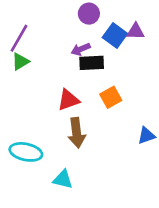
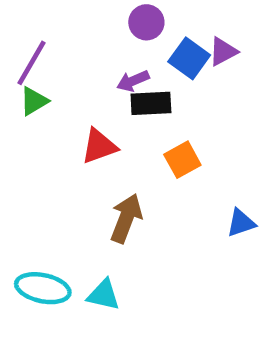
purple triangle: (135, 31) -> (223, 52), turned -30
red triangle: (68, 100) -> (99, 146), moved
brown arrow: (77, 133) -> (126, 218), turned -152
cyan ellipse: (26, 152) -> (43, 288), moved

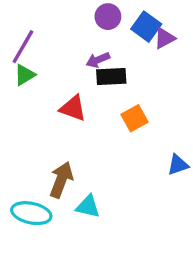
blue square: (189, 58) -> (146, 27), moved
red triangle: (99, 146) -> (73, 108), turned 40
brown arrow: (126, 218) -> (61, 180), moved
cyan triangle: (104, 295) -> (88, 206), moved

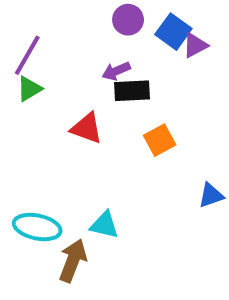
brown arrow: (61, 180) -> (73, 261), moved
cyan triangle: (88, 206) -> (104, 225), moved
cyan ellipse: (31, 213) -> (37, 227), moved

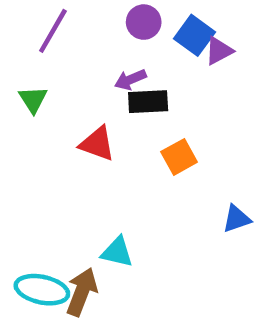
purple line: (27, 55) -> (53, 31), moved
green triangle: (29, 89) -> (33, 99), turned -32
cyan ellipse: (37, 227) -> (42, 290), moved

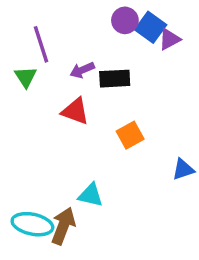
purple circle: (144, 22) -> (125, 20), moved
purple line: (53, 31) -> (41, 44), moved, turned -48
purple arrow: (130, 80) -> (82, 70), moved
orange square: (179, 157) -> (130, 135), moved

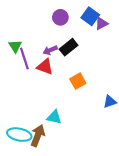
purple circle: (125, 20) -> (60, 17), moved
purple line: (41, 44) -> (24, 58), moved
purple arrow: (82, 70) -> (50, 50), moved
black rectangle: (115, 79) -> (69, 47), turned -36

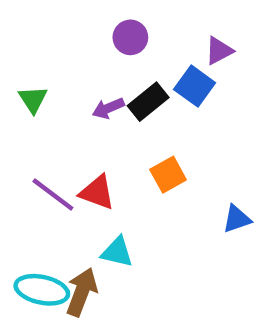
blue square: (90, 16) -> (195, 86), moved
purple line: (24, 58) -> (53, 195), moved, turned -35
red triangle: (45, 67) -> (97, 192), moved

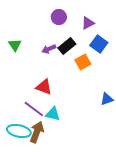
purple triangle: (219, 51) -> (88, 23), moved
blue square: (195, 86) -> (99, 44), moved
orange square: (168, 175) -> (83, 62), moved
purple line: (53, 195) -> (34, 109), moved

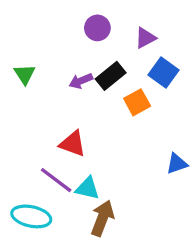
brown arrow: (37, 132) -> (102, 218), moved

